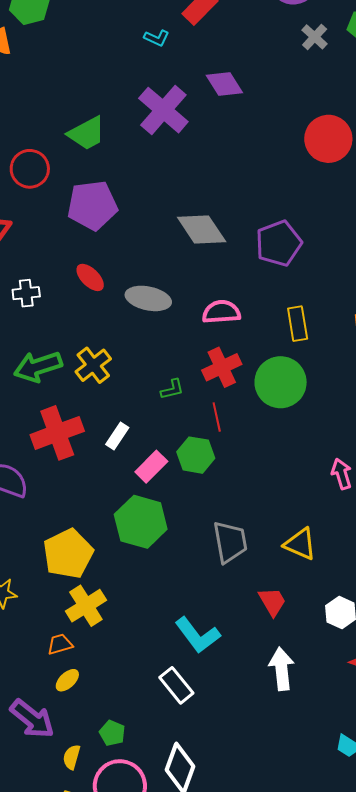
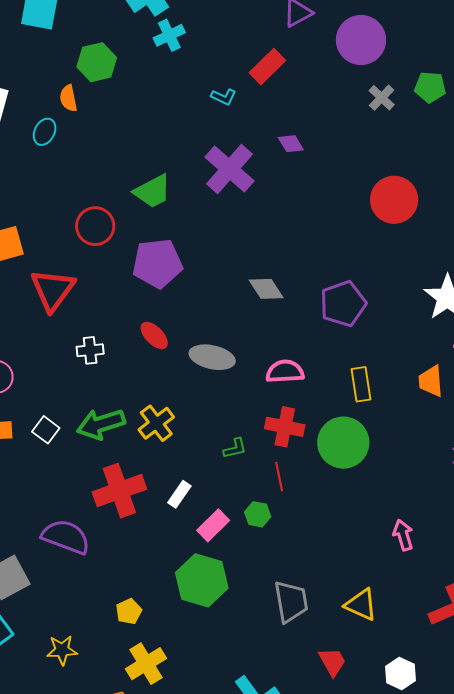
purple diamond: (224, 84) -> (291, 144), size x0.7
gray diamond: (202, 229) -> (266, 289), size x0.7
red cross: (222, 367) -> (285, 427), turned 36
green hexagon: (196, 455) -> (258, 514), size x0.7
yellow pentagon: (68, 554) -> (129, 611), size x0.5

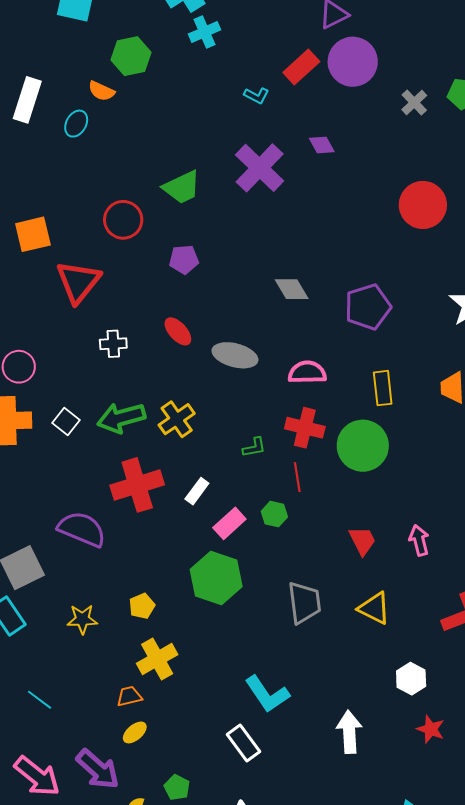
purple circle: (361, 40) -> (353, 62), moved
orange semicircle: (68, 98) -> (101, 91), turned -56
purple pentagon: (157, 263) -> (184, 259), size x0.6
yellow star: (62, 650) -> (82, 619), moved
red trapezoid: (332, 662) -> (362, 541), moved

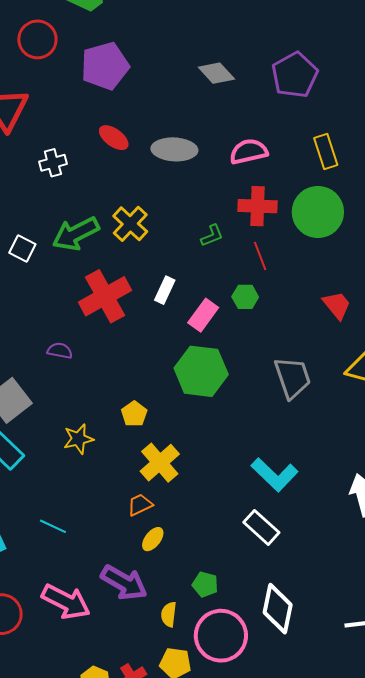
purple pentagon: (184, 259) -> (105, 66), size x1.6
purple semicircle: (82, 529) -> (60, 351), size x0.5

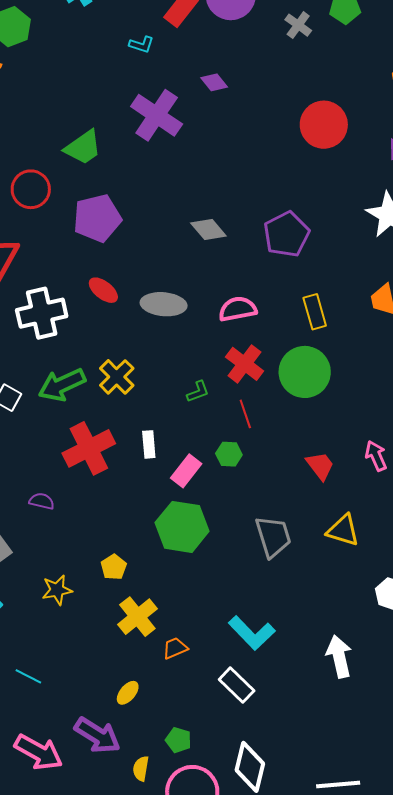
white cross: (53, 163) -> (42, 313), size x1.8
red cross: (258, 206) -> (245, 364), turned 33
white rectangle: (165, 290) -> (149, 444), turned -32
orange trapezoid: (140, 505) -> (175, 648), moved

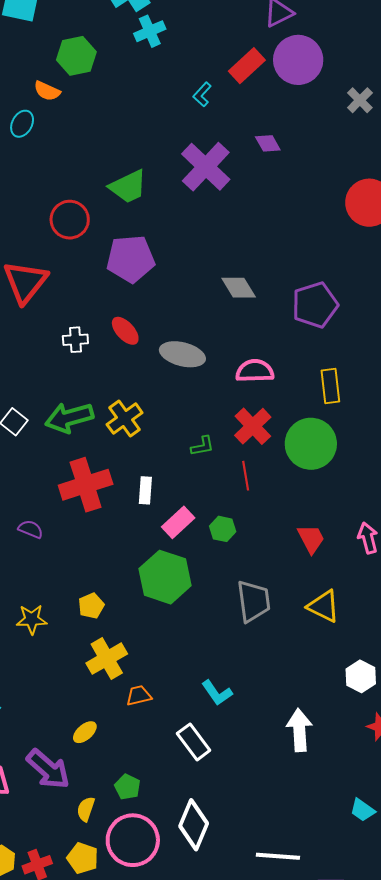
cyan L-shape: (141, 45) -> (202, 94), turned 105
white cross: (42, 313) -> (75, 340), moved, size x0.5
green hexagon: (229, 454) -> (223, 529), moved
cyan L-shape: (252, 633) -> (217, 693), size x0.7

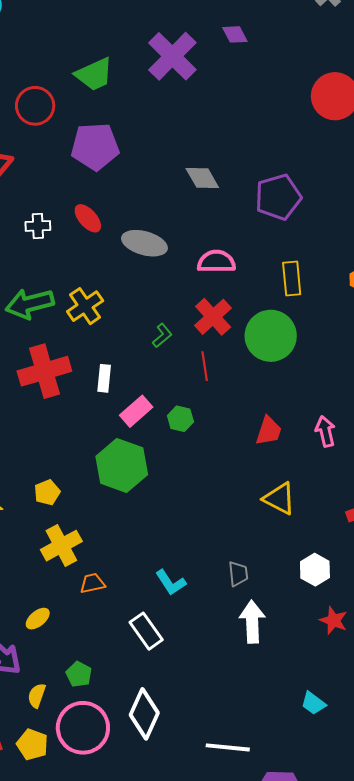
green L-shape: (202, 446) -> (162, 336), turned -30
red trapezoid: (311, 539) -> (269, 431), turned 44
gray trapezoid: (254, 601) -> (238, 574), moved, size x0.6

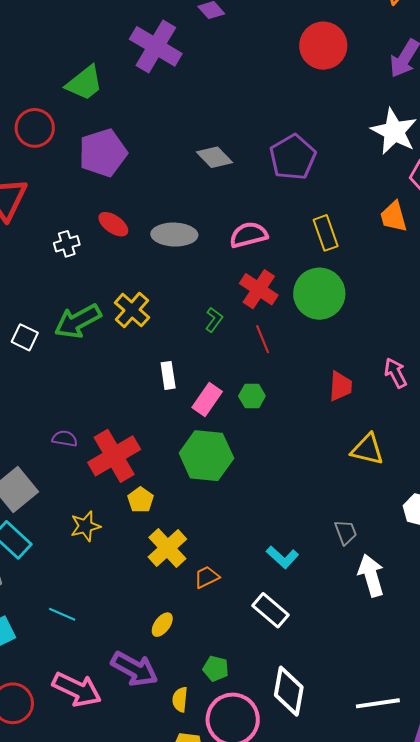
red cross: (44, 371) -> (114, 456), moved

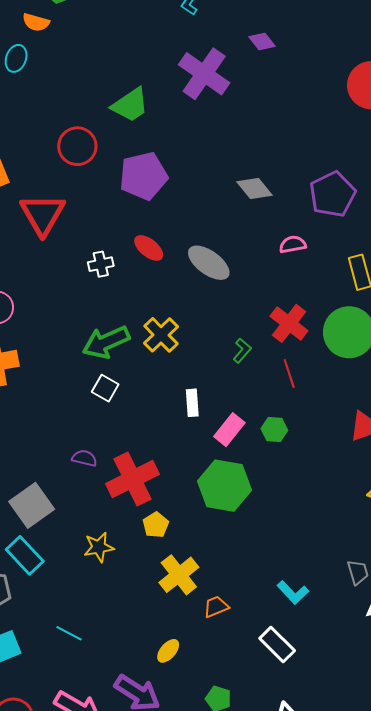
gray ellipse: (174, 235) -> (209, 263), turned 30
pink semicircle: (249, 235) -> (293, 244), moved, size x0.7
white square: (25, 337) -> (105, 388), moved

